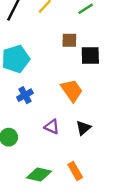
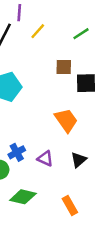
blue cross: (25, 95) -> (17, 152), moved
green diamond: (39, 175) -> (23, 197), moved

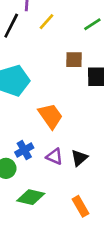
orange trapezoid: (66, 120) -> (50, 116), moved
black triangle: (79, 160) -> (79, 158), moved

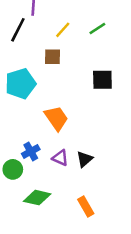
yellow line: (47, 22) -> (63, 30), moved
brown square: (74, 60) -> (53, 57), moved

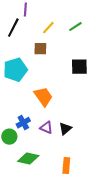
orange rectangle: (86, 207) -> (66, 166), turned 35

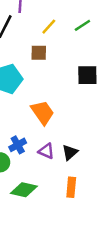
orange rectangle: (66, 166) -> (71, 187), moved

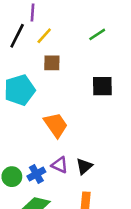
yellow line: (49, 27) -> (44, 36), moved
blue cross: (18, 145) -> (36, 174), moved

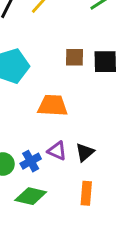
brown square: (52, 63) -> (75, 57), moved
orange trapezoid: (56, 125) -> (53, 106), turned -52

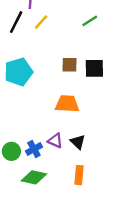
orange trapezoid: (53, 106) -> (67, 104), moved
black triangle: (85, 152) -> (78, 142), turned -35

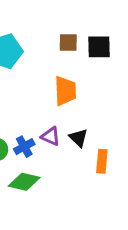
orange trapezoid: (67, 104) -> (65, 91), turned 85
orange rectangle: (79, 175) -> (102, 161), moved

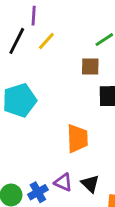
brown square: (68, 42) -> (90, 66), moved

